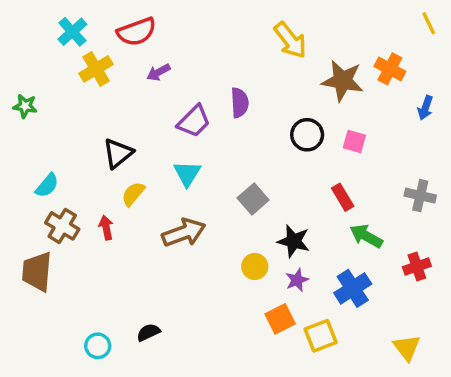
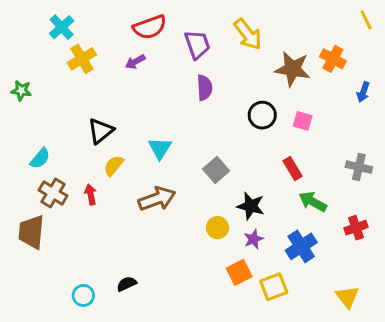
red semicircle: (137, 32) -> (150, 27), moved
purple trapezoid: (194, 121) -> (197, 44), moved, turned -64

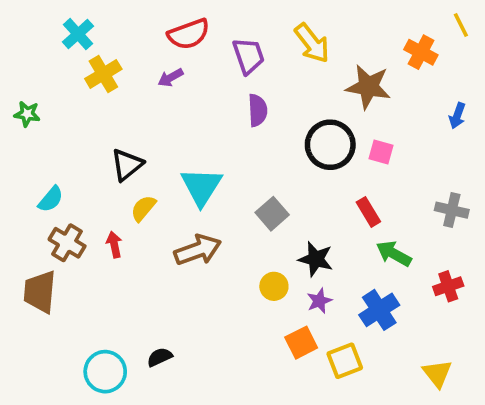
orange cross: (333, 59) -> (421, 52), moved
black circle: (262, 115) -> (330, 145), size x1.4
cyan triangle: (160, 148) -> (201, 186), size x1.4
cyan circle: (83, 295) -> (105, 372), size x1.5

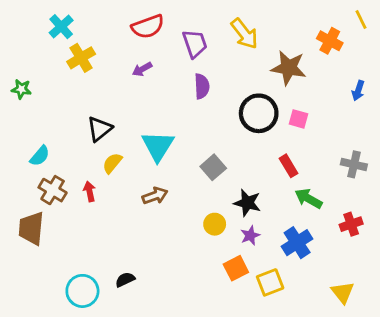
purple arrow: (171, 78) -> (142, 69), moved
brown arrow: (198, 250) -> (155, 196), size x0.7

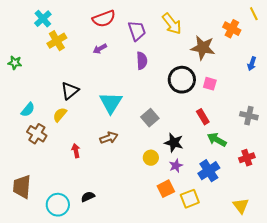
yellow semicircle: (112, 163) -> (60, 115), moved
red arrow: (90, 191) -> (76, 151), moved
brown trapezoid: (31, 228) -> (22, 187), moved

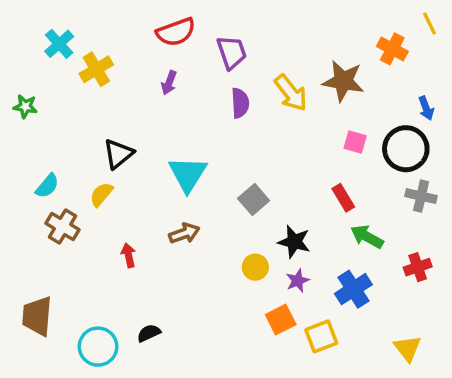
cyan cross: (43, 19) -> (59, 44), moved
yellow arrow: (172, 24) -> (291, 93), moved
purple arrow: (100, 49) -> (169, 83), turned -40
blue arrow: (252, 64) -> (426, 108), turned -40
black circle: (182, 80) -> (406, 149), moved

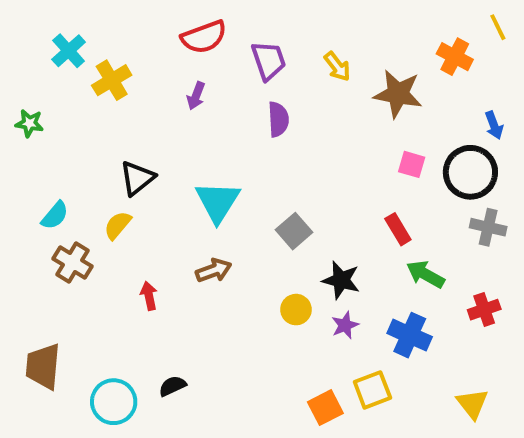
yellow arrow: (291, 93) -> (337, 66), moved, size x0.7
blue cross: (353, 289) -> (410, 335), turned -33
orange square: (281, 320) -> (325, 408), moved

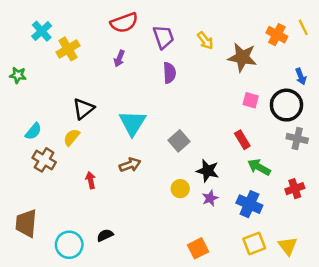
yellow line: (498, 27) -> (303, 27), moved
yellow square: (372, 390) -> (254, 244), moved

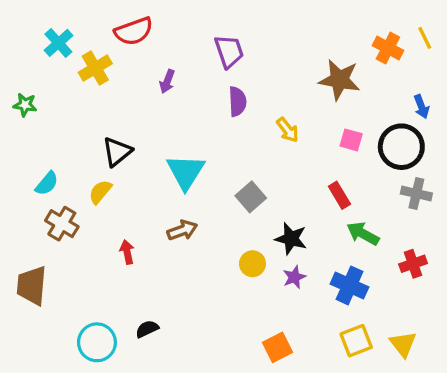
red semicircle: (124, 23) -> (134, 31), moved
yellow arrow: (205, 41) -> (288, 130), moved
brown trapezoid: (26, 223) -> (32, 285), moved

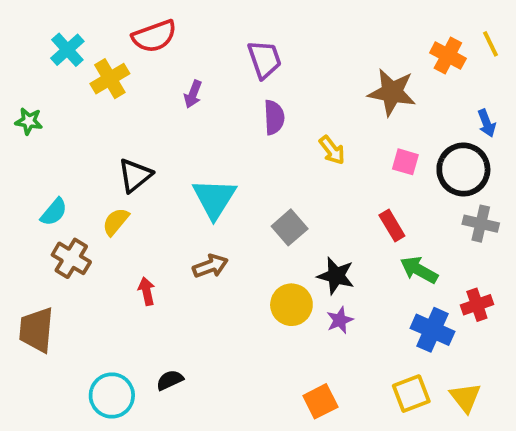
yellow circle: (252, 264) -> (291, 305), size x1.4
blue cross: (349, 285) -> (432, 330), moved

